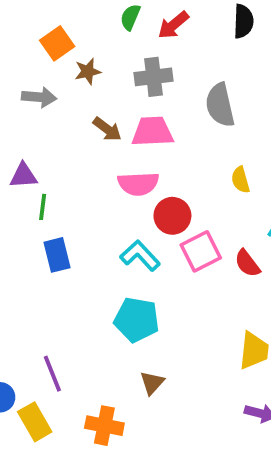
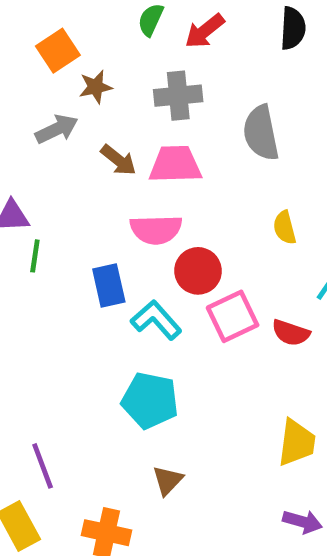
gray arrow: (39, 97) -> (57, 129), moved, turned -32
blue rectangle: (57, 255) -> (109, 285), moved
red semicircle: (247, 263) -> (291, 333), turned -36

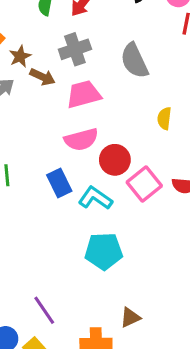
brown arrow: (118, 160) -> (42, 77), moved
yellow semicircle: (285, 228) -> (164, 118), turned 35
brown triangle: (168, 480) -> (130, 317), moved, turned 35

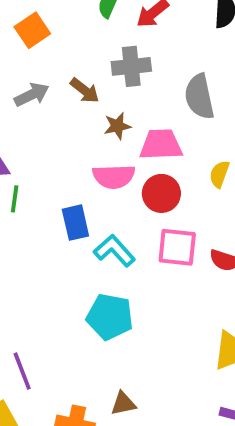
brown star: (20, 56) -> (117, 126), moved
pink trapezoid: (84, 94) -> (161, 145), moved
red circle: (115, 160) -> (161, 193), moved
pink square: (144, 184) -> (177, 247), turned 32

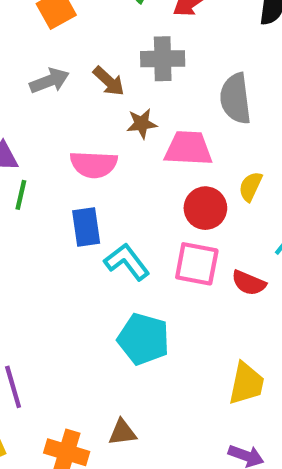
pink semicircle: (114, 176) -> (94, 164), moved
red circle: (161, 193) -> (205, 208), moved
cyan pentagon: (110, 317) -> (143, 339), moved

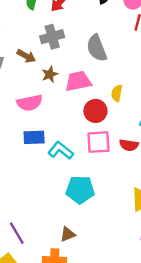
blue rectangle: (86, 227) -> (34, 137), turned -70
brown triangle: (122, 432) -> (68, 234), moved

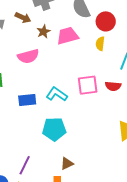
red circle: (95, 111) -> (106, 21), moved
blue rectangle: (34, 137) -> (27, 100), moved
cyan pentagon: (80, 190) -> (54, 129), moved
purple line: (17, 233) -> (25, 165), turned 60

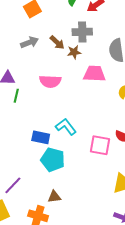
brown star: (43, 32) -> (74, 52), moved
pink square: (88, 85) -> (100, 145), moved
blue rectangle: (27, 100) -> (41, 137), moved

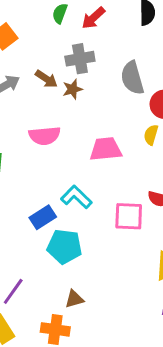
pink trapezoid: (94, 74) -> (106, 149), moved
blue rectangle: (41, 137) -> (43, 217), turned -36

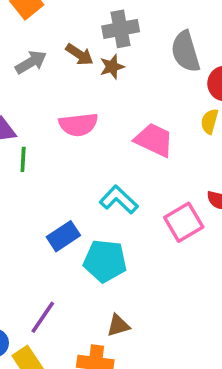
pink trapezoid: (106, 149) -> (154, 140), turned 32
pink square: (129, 216) -> (184, 222), turned -32
blue rectangle: (43, 217) -> (63, 236), moved

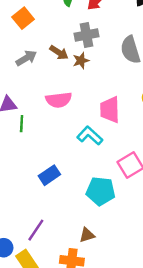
pink trapezoid: (154, 140) -> (110, 110), turned -116
cyan L-shape: (119, 200) -> (90, 136), moved
cyan pentagon: (105, 261) -> (101, 191), moved

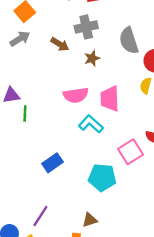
gray arrow: (26, 58) -> (20, 39), moved
brown star: (81, 61) -> (92, 58), moved
pink semicircle: (59, 100) -> (76, 95), moved

